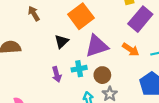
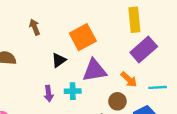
brown circle: (102, 75) -> (117, 101), moved

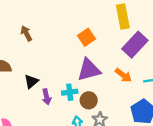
orange square: (83, 37) -> (87, 37), moved, size x0.7
black triangle: (59, 60) -> (31, 81), moved
brown circle: (117, 101) -> (89, 100), moved

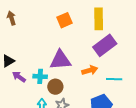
orange square: (87, 37) -> (64, 20), moved
orange arrow: (123, 75) -> (90, 70), turned -63
purple arrow: (46, 97) -> (19, 77), turned 128

